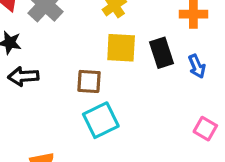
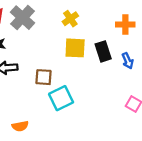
brown square: (89, 81) -> (44, 77), moved

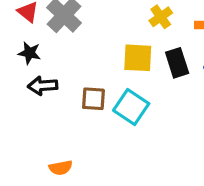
yellow cross: (70, 19) -> (161, 17), moved
cyan square: (61, 98) -> (131, 107), moved, turned -30

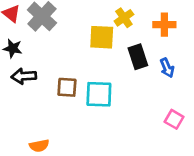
yellow square: (138, 58) -> (102, 37), moved
cyan square: (131, 107) -> (99, 94), turned -32

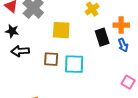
orange cross: (164, 25) -> (121, 25), moved
yellow square: (102, 37) -> (61, 30), moved

